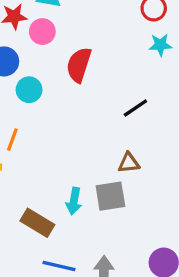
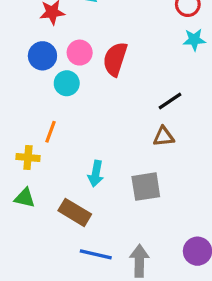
pink circle: (42, 32) -> (80, 53), moved
brown triangle: (129, 163) -> (164, 137), moved
cyan arrow: (74, 201) -> (96, 174), moved

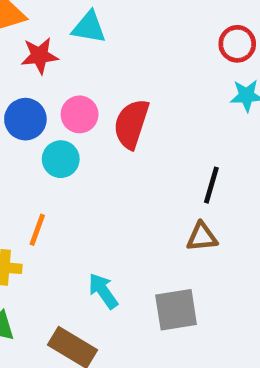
black line: (170, 101) -> (211, 185), turned -40
cyan arrow: (96, 174) -> (103, 291), turned 135

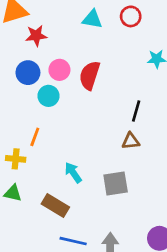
cyan triangle: (89, 27) -> (92, 19), moved
red circle: (237, 44) -> (131, 16), moved

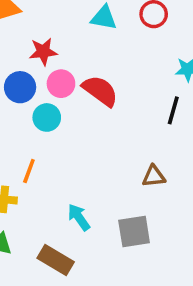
red star: (36, 36) -> (43, 52), moved
red semicircle: (90, 75) -> (100, 91), turned 108
black line: (136, 111) -> (173, 110), moved

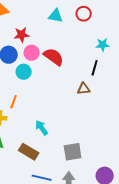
brown triangle: (154, 176) -> (84, 89), moved
gray square: (134, 231) -> (73, 152), moved

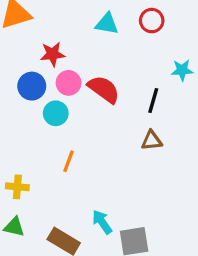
black line: (95, 68) -> (153, 100), moved
orange line: (14, 102) -> (69, 161), moved
cyan arrow: (42, 128) -> (102, 222), moved

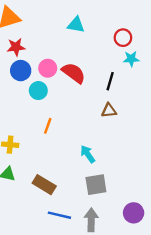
red circle: (152, 21) -> (123, 38), moved
red star: (53, 54) -> (16, 47), moved
cyan arrow: (102, 222) -> (88, 154), moved

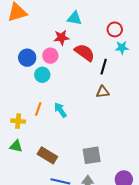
red star: (16, 47) -> (61, 38), moved
red semicircle: (74, 73) -> (85, 53), moved
orange line: (48, 126) -> (38, 109), moved
cyan arrow: (88, 154) -> (60, 110), moved

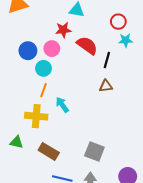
orange line: (38, 109) -> (43, 90), moved
yellow cross: (18, 121) -> (36, 116), moved, size x1.5
gray square: (92, 155) -> (94, 151), turned 30

